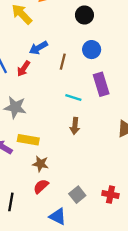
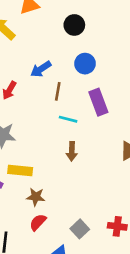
blue arrow: (38, 48) -> (41, 69), moved
brown line: (63, 62) -> (58, 91), moved

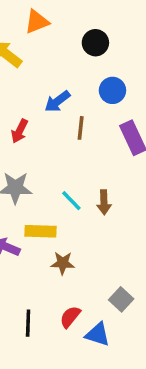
cyan line: (68, 119) -> (71, 201), moved, turned 36
red semicircle: (38, 222) -> (70, 317), moved

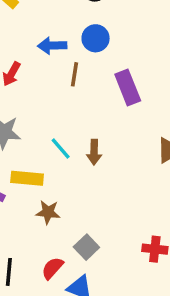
blue circle: (112, 90) -> (96, 38), moved
blue arrow: (57, 101) -> (52, 46), turned 32
gray square: (121, 299) -> (86, 247), moved

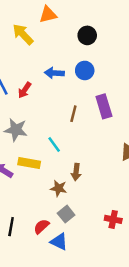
brown line: (75, 74) -> (73, 114), moved
brown arrow: (94, 152) -> (76, 172), moved
brown star: (48, 212) -> (59, 188), moved

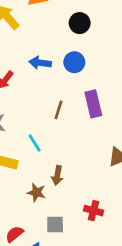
gray square: (66, 214) -> (55, 225), moved, turned 35
red cross: (113, 219) -> (93, 211), moved

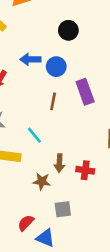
black circle: (80, 23) -> (68, 30), moved
blue circle: (74, 62) -> (56, 67), moved
red cross: (93, 211) -> (85, 170), moved

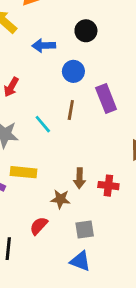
blue arrow: (30, 59) -> (44, 46), moved
cyan line: (34, 135) -> (43, 124), moved
red semicircle: (26, 223) -> (39, 226), moved
blue triangle: (45, 238) -> (80, 261), moved

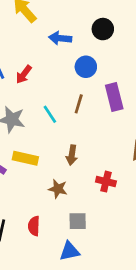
brown arrow: (79, 178) -> (72, 155), moved
red semicircle: (39, 226) -> (34, 226), moved, turned -48
blue triangle: (80, 261) -> (70, 251), turned -40

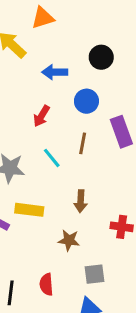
red arrow: (24, 74) -> (42, 116), moved

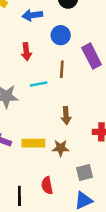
red arrow: (42, 116) -> (26, 52), turned -30
cyan line: (52, 158) -> (39, 84), turned -54
yellow rectangle: (29, 210) -> (33, 143), moved

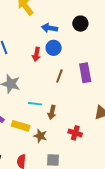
blue circle: (61, 35) -> (54, 48), moved
cyan line: (39, 84) -> (35, 104), moved

